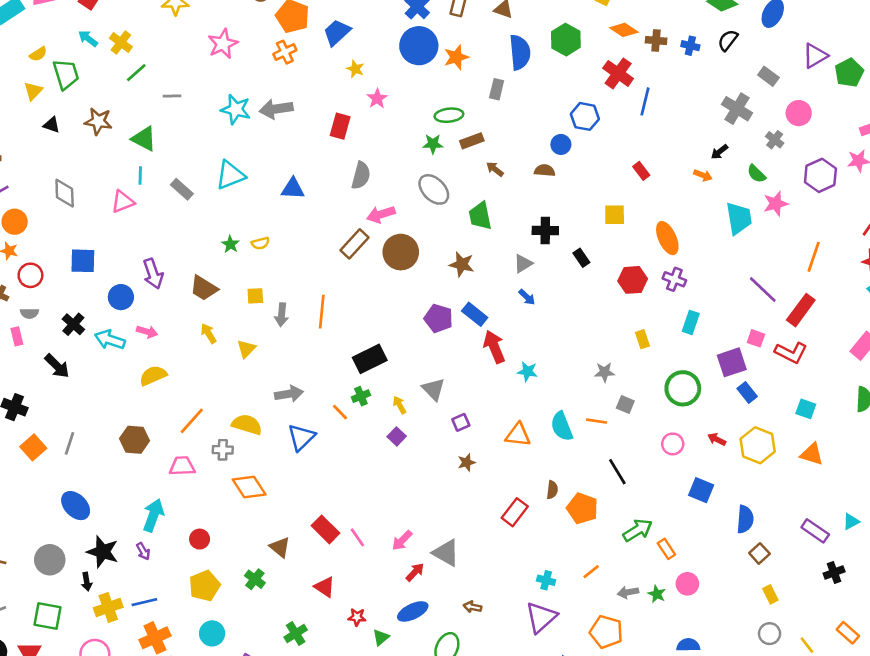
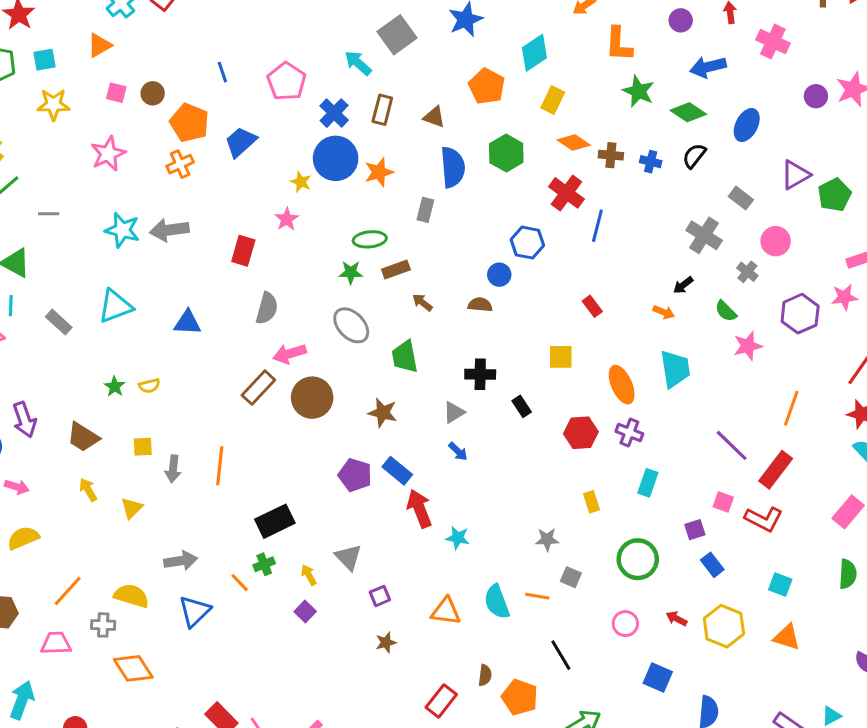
yellow star: (355, 69) -> (301, 182), moved
cyan trapezoid: (739, 218) -> (675, 369), moved
purple square: (732, 362) -> (695, 530), size x0.6

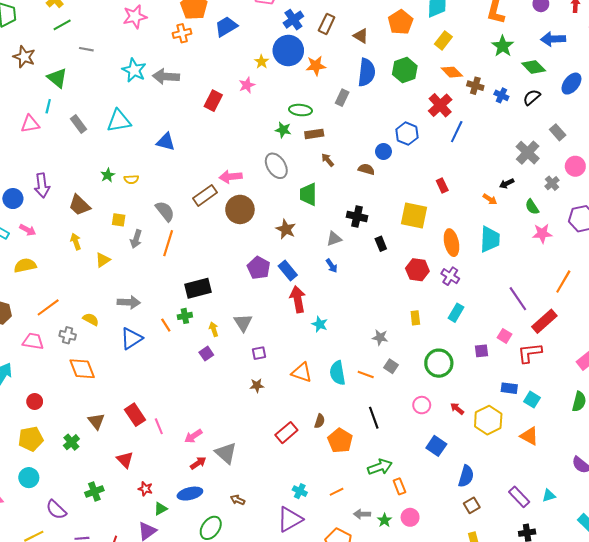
gray semicircle: (267, 308) -> (165, 211), moved, turned -65
yellow square: (561, 357) -> (414, 216), size x1.5
red L-shape: (764, 519) -> (530, 353), turned 135
blue rectangle: (712, 565) -> (509, 388), moved, turned -56
yellow semicircle: (132, 596) -> (91, 319), size x0.7

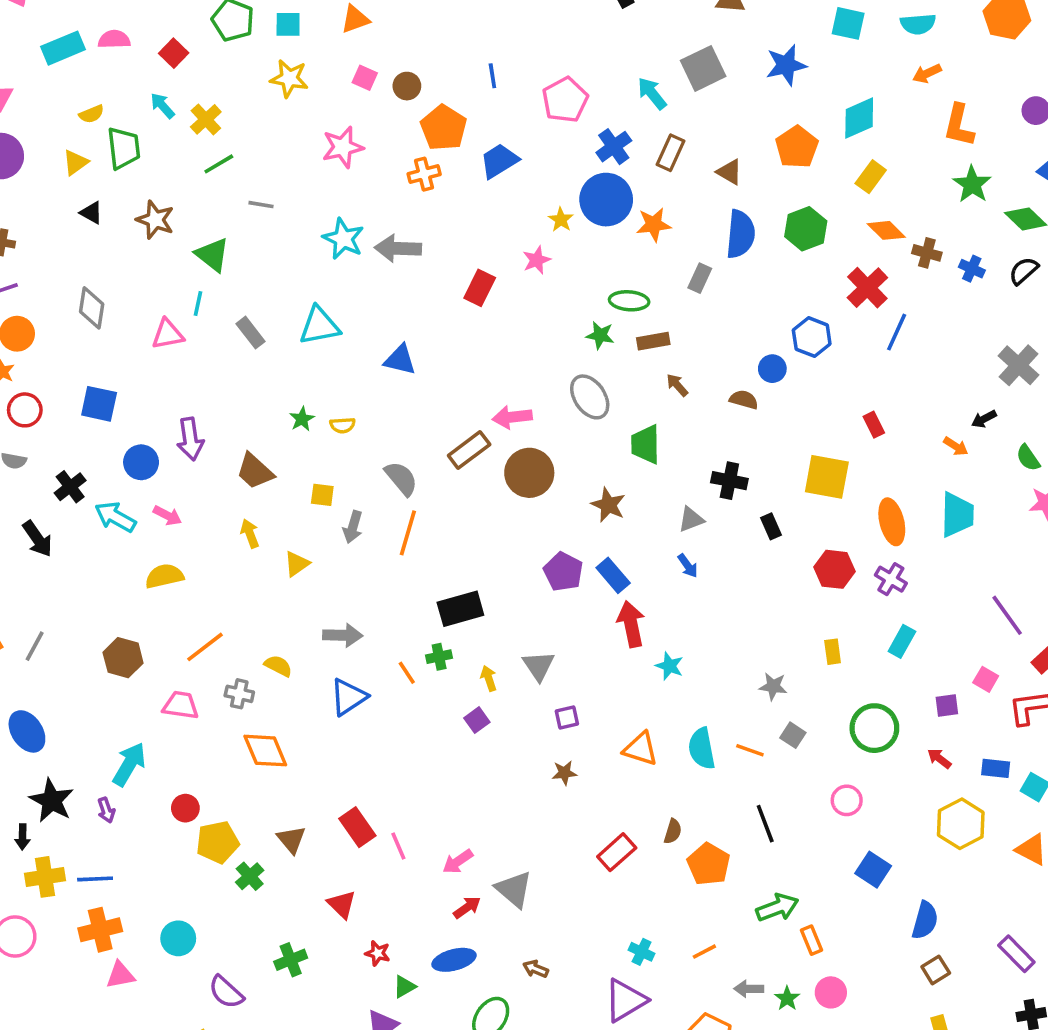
red arrow: (457, 409) -> (939, 759), moved
yellow pentagon: (31, 439) -> (218, 842), moved

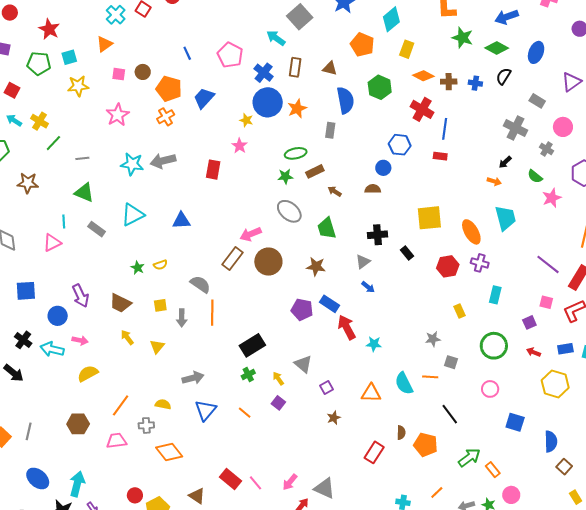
green triangle: (212, 255) -> (84, 193), moved
red rectangle: (874, 425) -> (440, 156), moved, turned -40
orange line: (407, 673) -> (245, 413), moved
cyan arrow: (129, 764) -> (77, 484), moved

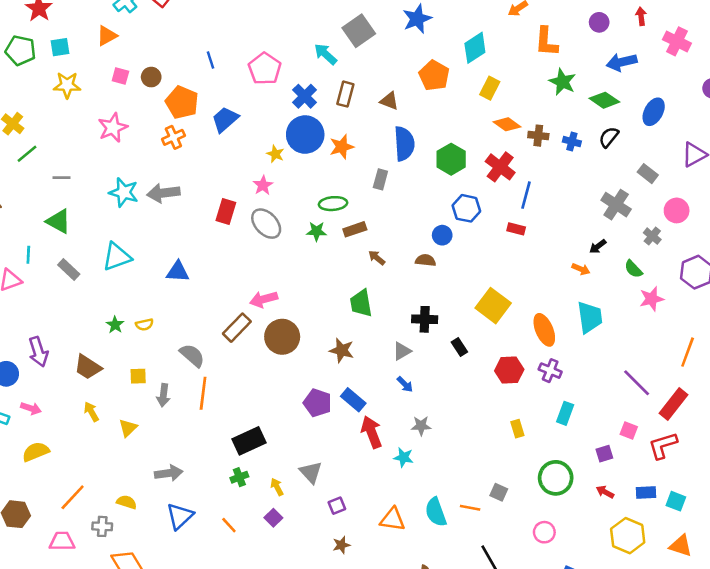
green hexagon: (380, 87) -> (451, 159), moved
gray ellipse: (289, 211) -> (266, 224), moved
yellow square: (429, 218) -> (493, 306), turned 36
gray star: (433, 339) -> (421, 426), moved

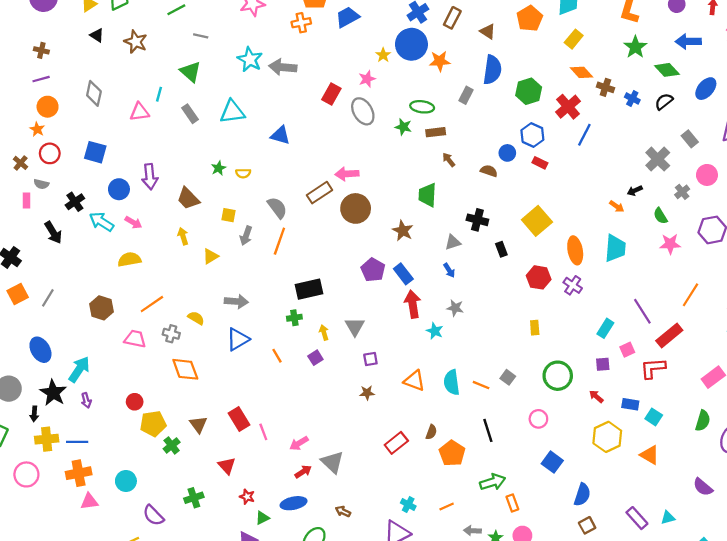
red rectangle: (516, 229) -> (540, 163), moved
cyan rectangle: (565, 413) -> (605, 328), moved
pink square: (629, 431) -> (627, 350), turned 32

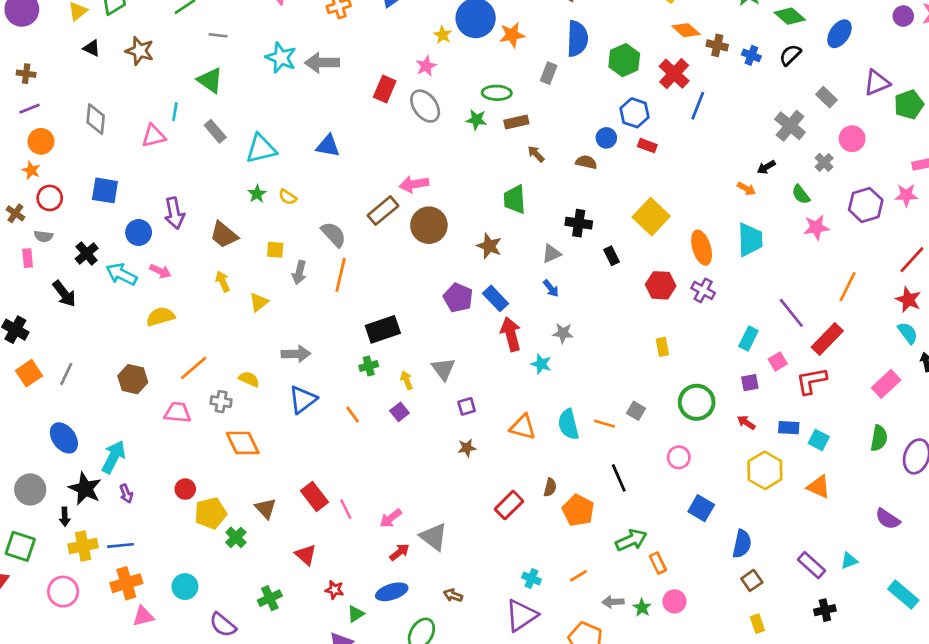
cyan triangle: (232, 112) -> (261, 149), moved
yellow semicircle: (243, 173) -> (288, 197), turned 40

